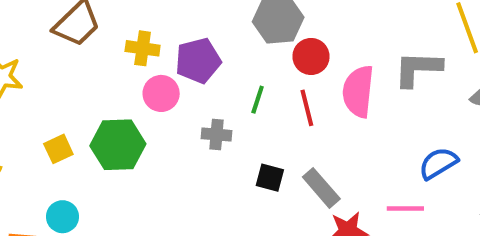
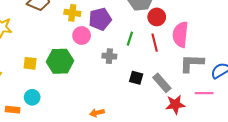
gray L-shape: (418, 69) -> (192, 63), moved
yellow square: (58, 149) -> (30, 63), turned 32

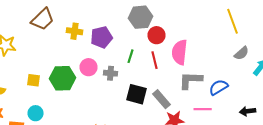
pink circle: (82, 36) -> (88, 67), moved
black square: (136, 78) -> (136, 94), size x1.5

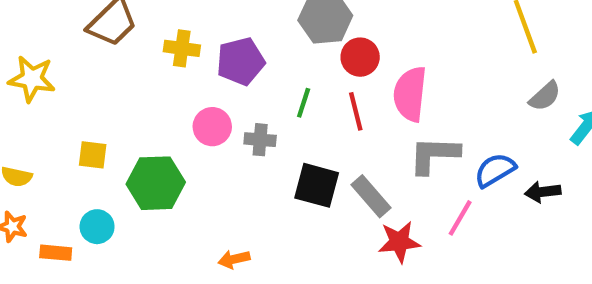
green hexagon: (62, 78) -> (156, 183), moved
pink line: (202, 109) -> (460, 218), turned -60
black arrow: (248, 111) -> (543, 192), moved

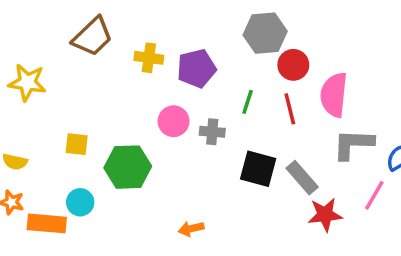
orange rectangle: (56, 253) -> (47, 223), size x1.5

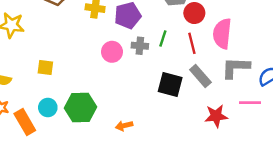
gray cross: (212, 132) -> (140, 46), moved
green hexagon: (128, 167) -> (81, 108), moved
gray rectangle: (302, 178) -> (200, 76), moved
pink line: (374, 195) -> (250, 103), turned 60
orange rectangle: (47, 223) -> (25, 122), turned 55

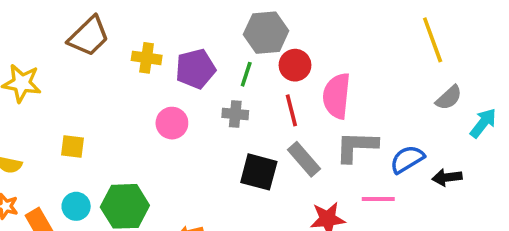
green line: (163, 38) -> (246, 74), moved
gray cross: (140, 46) -> (235, 114), moved

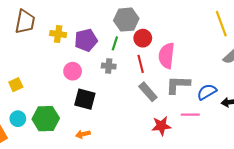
brown trapezoid: (89, 36) -> (25, 22), turned -35
yellow square: (72, 147) -> (16, 85), turned -32
black square: (259, 172) -> (85, 99), moved

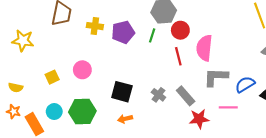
gray cross: (109, 66) -> (158, 95), moved, turned 32
pink circle: (73, 71) -> (82, 70), moved
gray rectangle: (148, 92) -> (186, 96), moved
orange arrow: (83, 134) -> (125, 119), moved

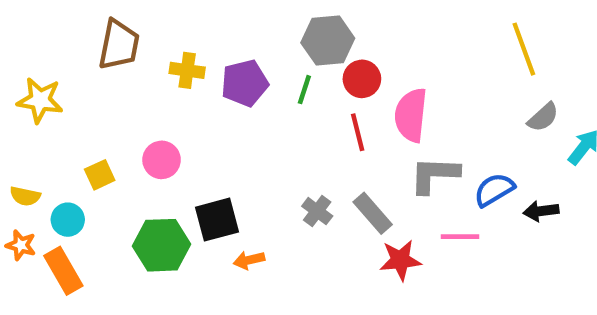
black square: (122, 92) -> (217, 220), moved, turned -30
cyan circle: (54, 112) -> (68, 220), moved

